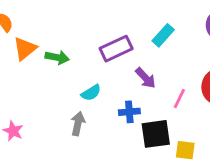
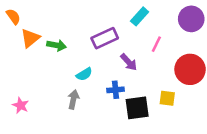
cyan rectangle: (163, 35) -> (140, 16), moved
pink line: (179, 99) -> (156, 44), moved
yellow square: (185, 150) -> (167, 98), moved

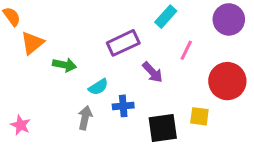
green arrow: (57, 45) -> (65, 65), moved
blue cross: (115, 90) -> (123, 106), moved

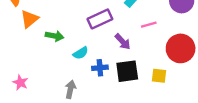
pink line: (186, 50) -> (149, 25), turned 49
gray arrow: (85, 118) -> (70, 89), moved
black square: (163, 128) -> (127, 71), moved

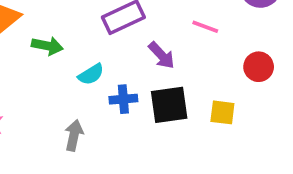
pink line: (149, 25) -> (205, 27), turned 35
red circle: (181, 48) -> (259, 67), size x0.6

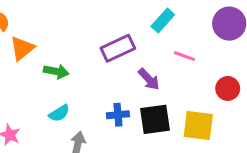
cyan semicircle: (91, 74) -> (59, 113), moved
yellow square: (222, 112) -> (198, 126), size x1.5

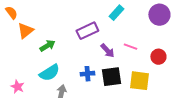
pink line: (184, 56) -> (130, 47), moved
green arrow: (56, 71) -> (47, 46), turned -42
cyan semicircle: (59, 113) -> (49, 73), size x1.5

